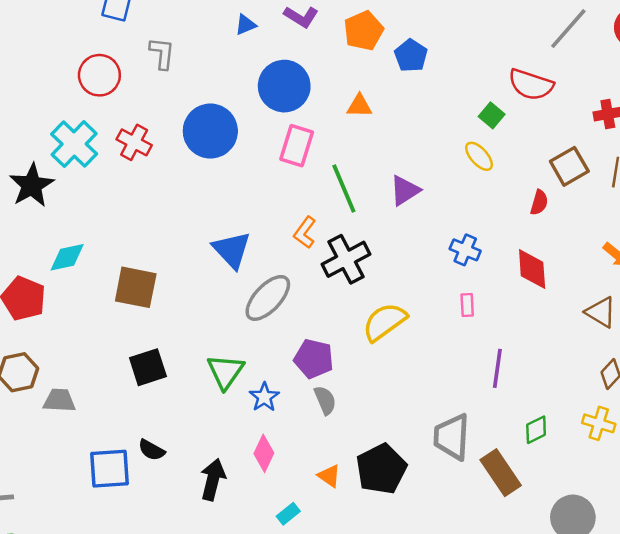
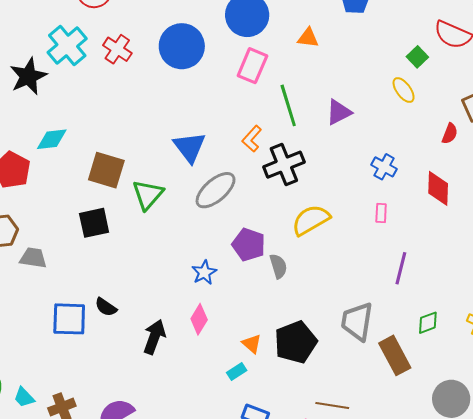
black square: (148, 367) -> (94, 223), moved
green triangle: (225, 372) -> (148, 195), moved
gray semicircle: (325, 400) -> (278, 266), moved
cyan rectangle: (288, 514) -> (237, 372), moved

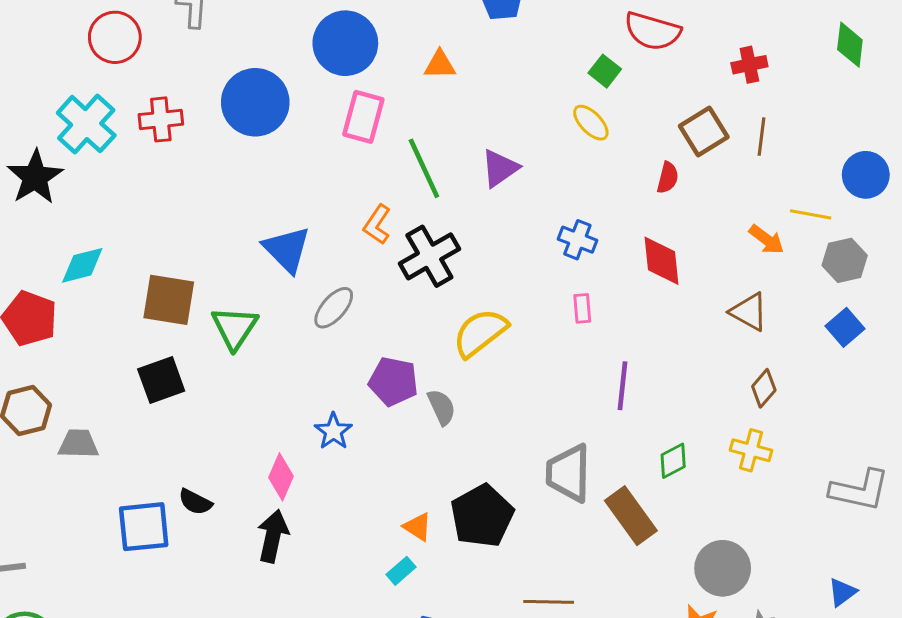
red cross: (117, 49) -> (161, 119), turned -32
gray ellipse: (216, 190) -> (334, 308), size x0.7
pink diamond: (199, 319) -> (281, 477), moved

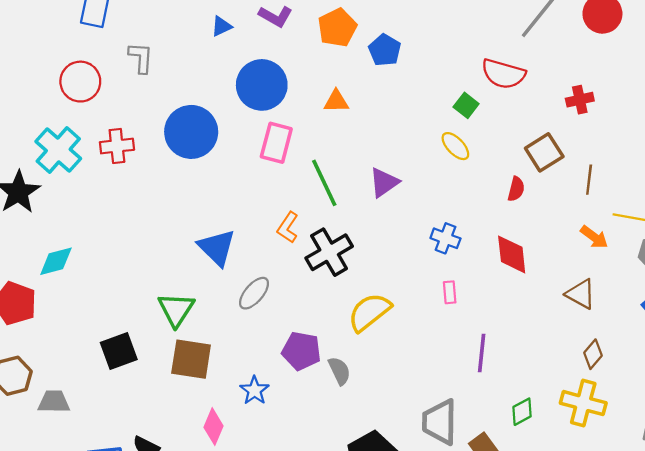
brown line: (762, 137) -> (589, 180), moved
brown square: (169, 300) -> (191, 359), moved
yellow cross: (751, 450) -> (583, 403), size x1.4

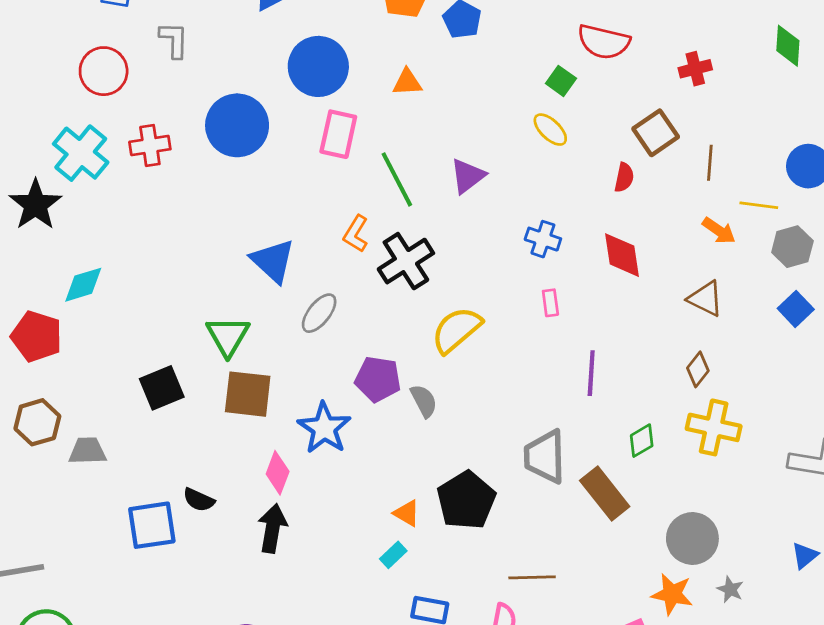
brown diamond: (593, 354) -> (698, 369), moved
blue star: (254, 390) -> (324, 428), size x1.5

